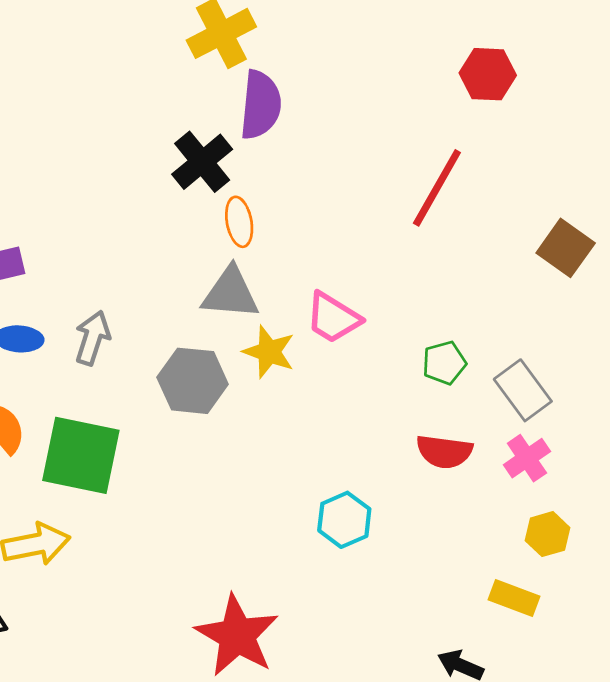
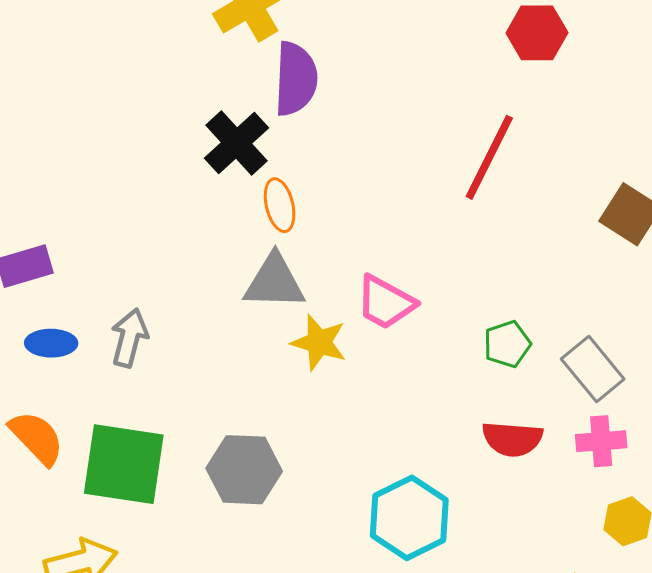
gray hexagon: (193, 381) -> (244, 470), moved
pink cross: (527, 458) -> (601, 441), turned 33
cyan hexagon: (344, 520) -> (409, 518), size x1.4

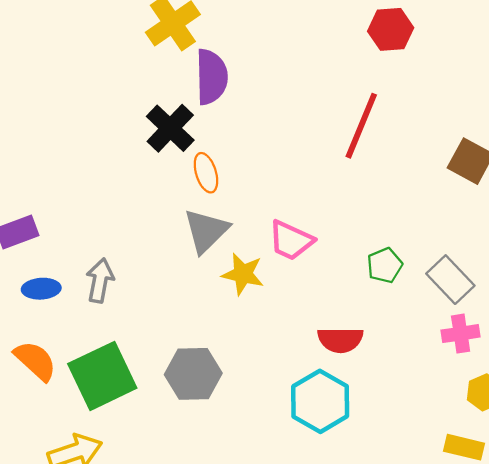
gray triangle: (274, 282) -> (206, 231), turned -42
red semicircle: (512, 439) -> (340, 340), moved
green square: (124, 464) -> (102, 376), turned -30

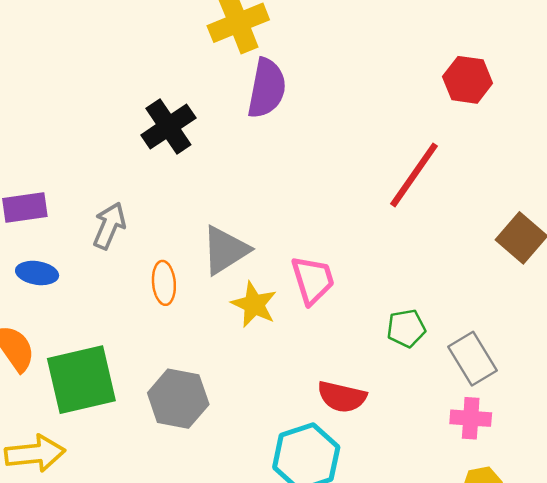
black cross: (170, 128) -> (168, 127), moved
orange ellipse: (206, 173) -> (164, 283), moved
pink trapezoid: (291, 240) -> (313, 280), turned -144
gray arrow: (100, 281) -> (109, 226), moved

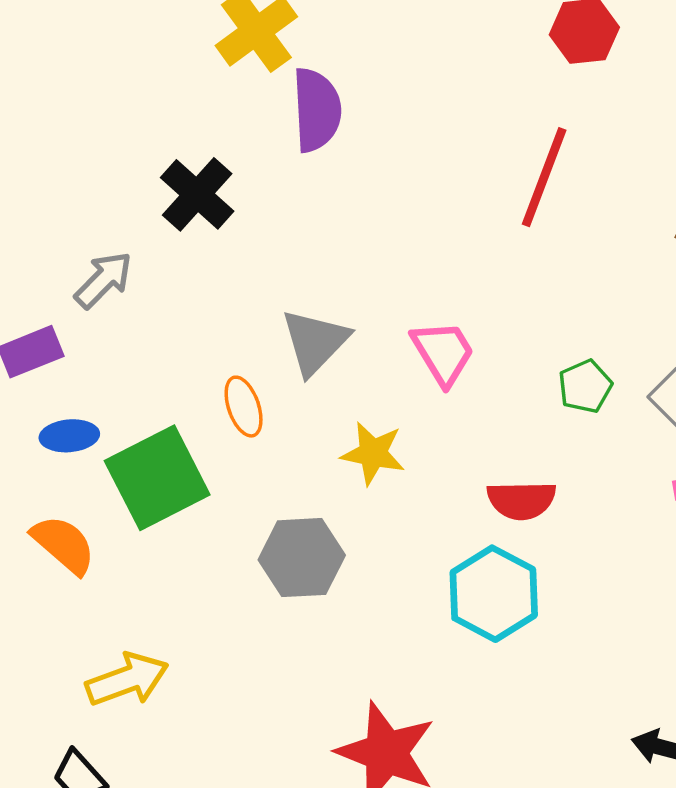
gray arrow: (109, 226) -> (103, 280), moved, turned 36
yellow star: (254, 304) -> (373, 453), moved
green square: (81, 380) -> (157, 478), moved

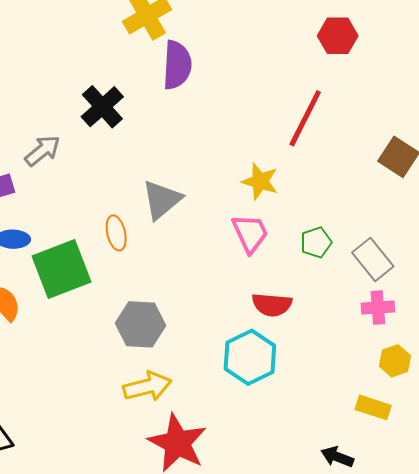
pink trapezoid: (443, 353) -> (250, 233), moved
yellow star: (373, 453) -> (260, 181), moved
yellow arrow: (127, 680) -> (147, 387), moved

